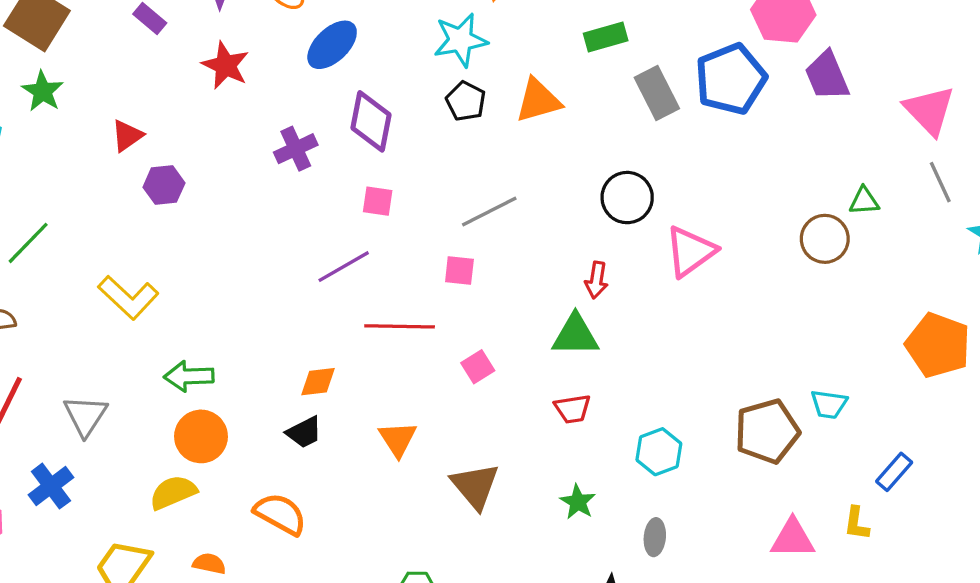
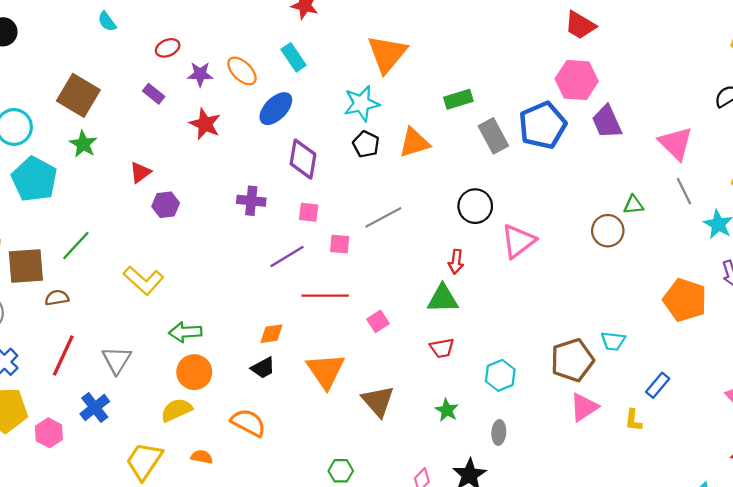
purple cross: (296, 149) -> (251, 201), moved, turned 32
pink square: (459, 271) -> (340, 244), moved
orange triangle: (398, 439) -> (326, 371), size x1.5
pink triangle: (793, 538) -> (584, 407), moved, turned -32

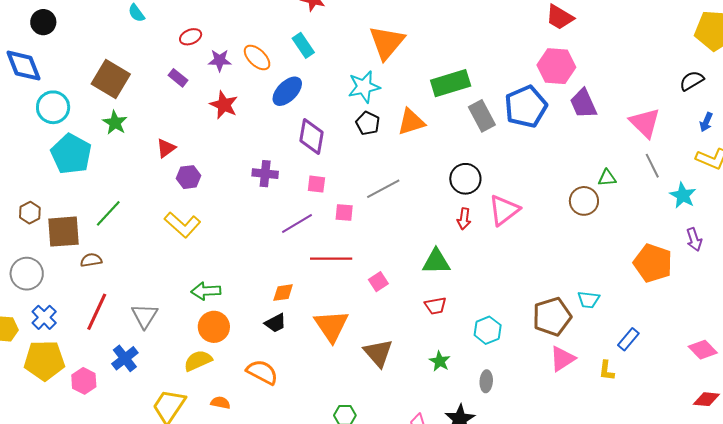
green rectangle: (458, 99) -> (451, 83), size x1.5
red arrow: (456, 262) -> (464, 219), moved
yellow L-shape: (144, 280) -> (182, 225), moved

